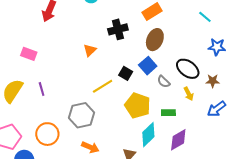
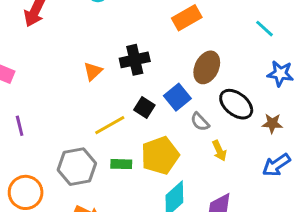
black cross: (118, 29) -> (135, 60), moved
brown ellipse: (155, 40) -> (207, 67), moved
yellow arrow: (189, 94) -> (219, 151), moved
yellow pentagon: (138, 105) -> (160, 155), turned 30
green rectangle: (168, 113) -> (121, 164), moved

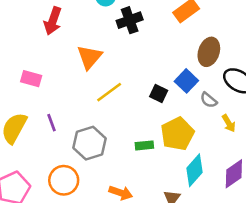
black cross: (135, 60) -> (130, 20), moved
orange triangle: (93, 71) -> (89, 57), moved, size x1.5
yellow line: (110, 125) -> (109, 92), moved
gray hexagon: (77, 167) -> (90, 143), moved

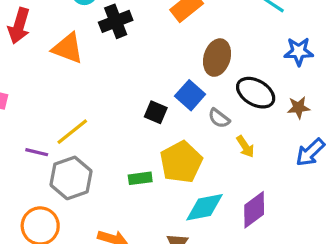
orange triangle: (89, 57) -> (68, 48), moved, turned -48
yellow line: (109, 92) -> (72, 132), moved
purple line: (51, 123) -> (37, 152), moved, turned -54
cyan diamond: (195, 170) -> (204, 207), turned 40

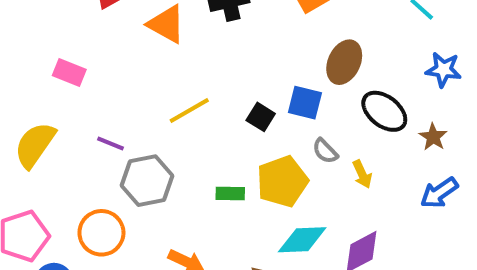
blue square: (190, 95) -> (305, 103), turned -36
brown star: (298, 108) -> (433, 137), turned 30
gray semicircle: (219, 118) -> (325, 151), moved
yellow line: (72, 132) -> (189, 110), moved

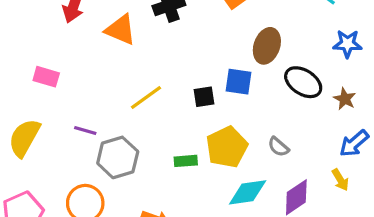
black square: (261, 117) -> (204, 97), turned -35
gray semicircle: (325, 151) -> (278, 147), moved
yellow arrow: (362, 174) -> (340, 180), moved

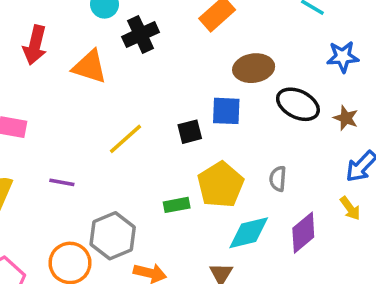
brown ellipse: (267, 46) -> (254, 68), turned 68
gray semicircle: (278, 147) -> (278, 179), turned 60
gray hexagon: (118, 157) -> (113, 236), moved

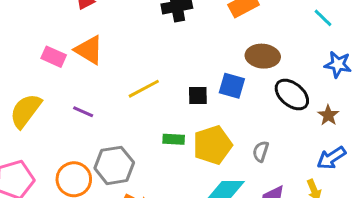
orange triangle: (90, 67) -> (89, 50), moved
green rectangle: (177, 205) -> (174, 139), moved

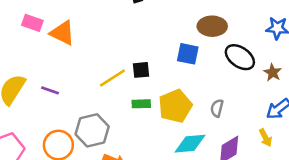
pink rectangle: (54, 57) -> (32, 23), moved
yellow line: (144, 89) -> (112, 78), moved
black square: (198, 96) -> (141, 70), moved
purple line: (83, 112) -> (50, 90), moved

